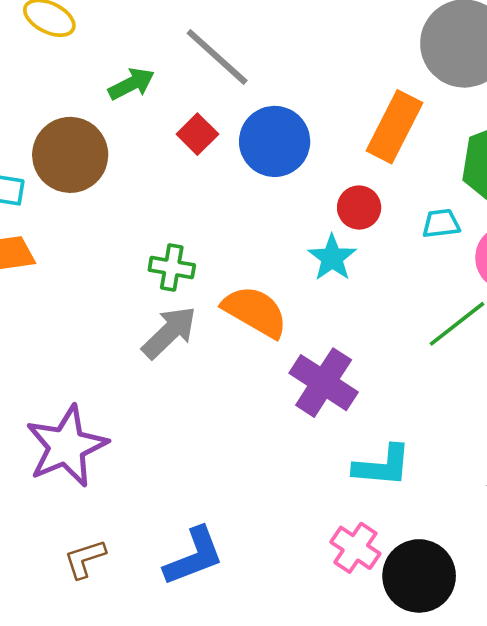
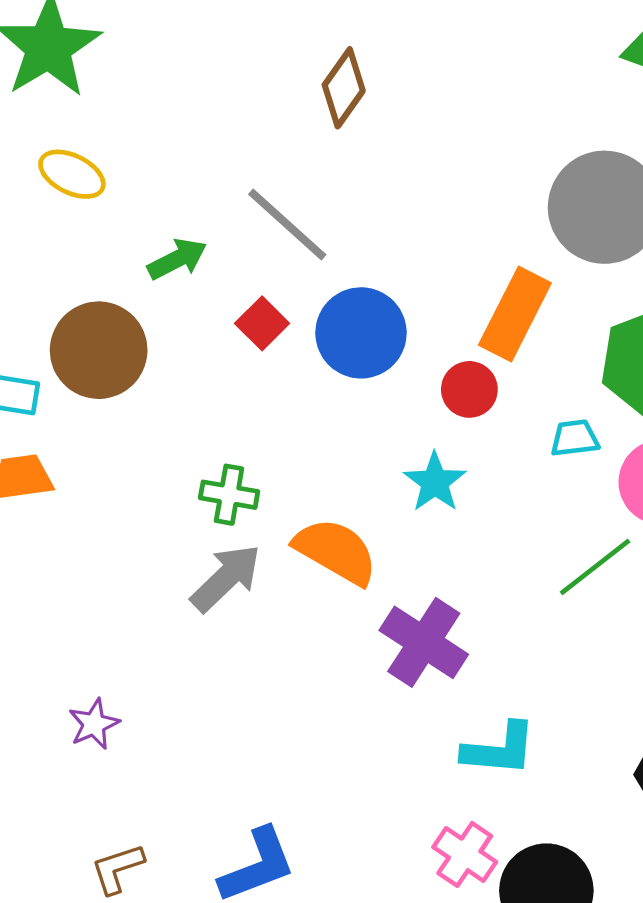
red circle: (359, 208) -> (469, 389), moved
purple star: (66, 446) -> (94, 724), size x0.5

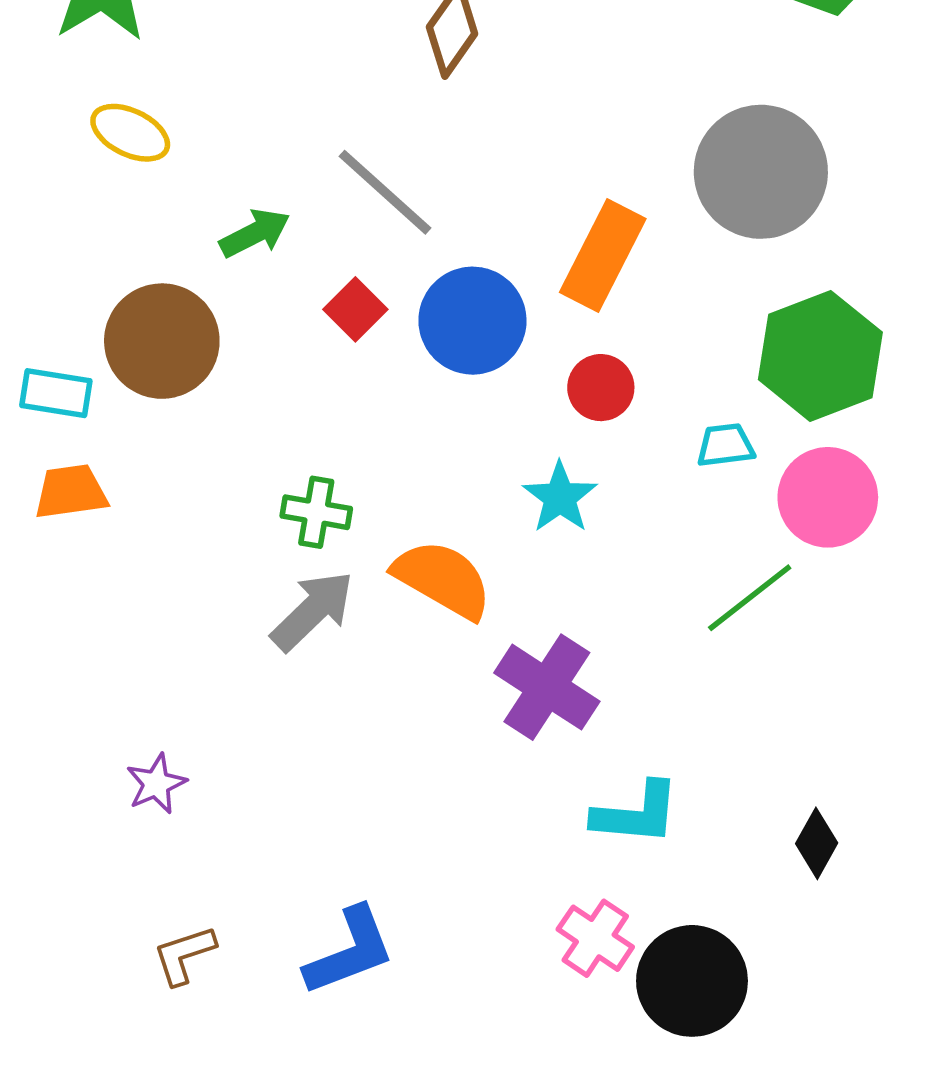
orange rectangle: (515, 314) -> (603, 255), moved

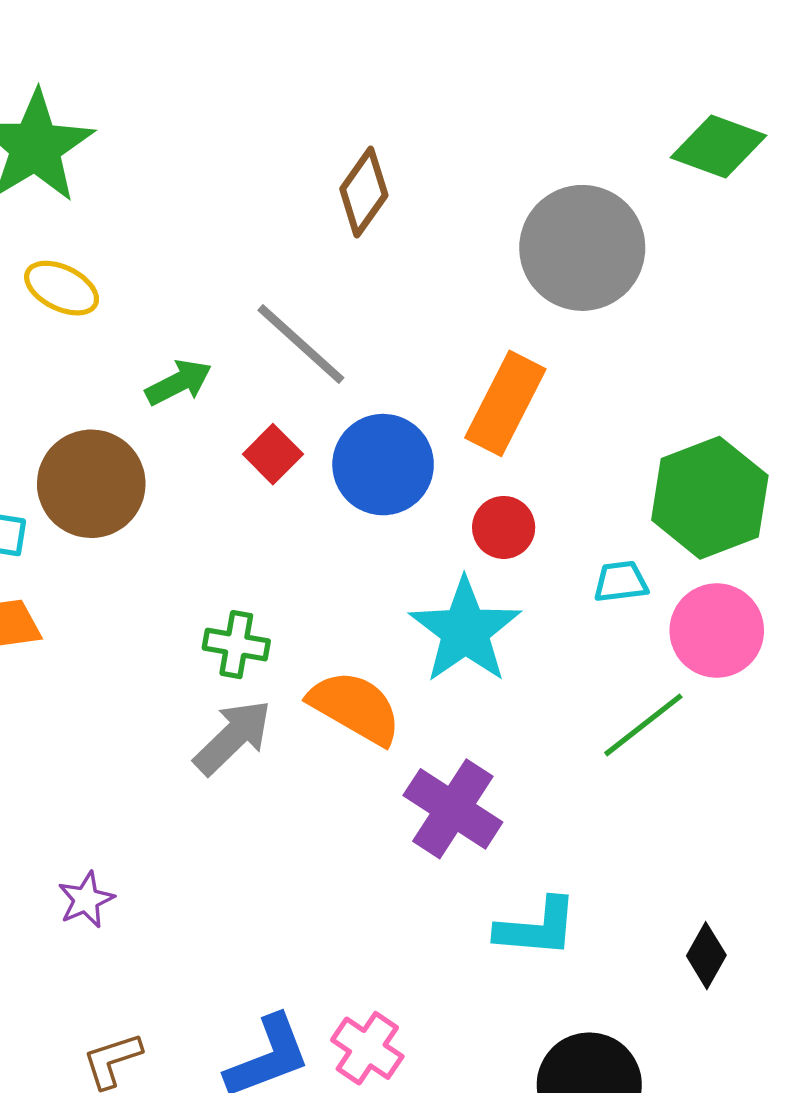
gray circle: (761, 172) -> (582, 248), moved
cyan star: (560, 497) -> (465, 631), size x1.6
pink cross: (595, 938) -> (367, 1048), moved

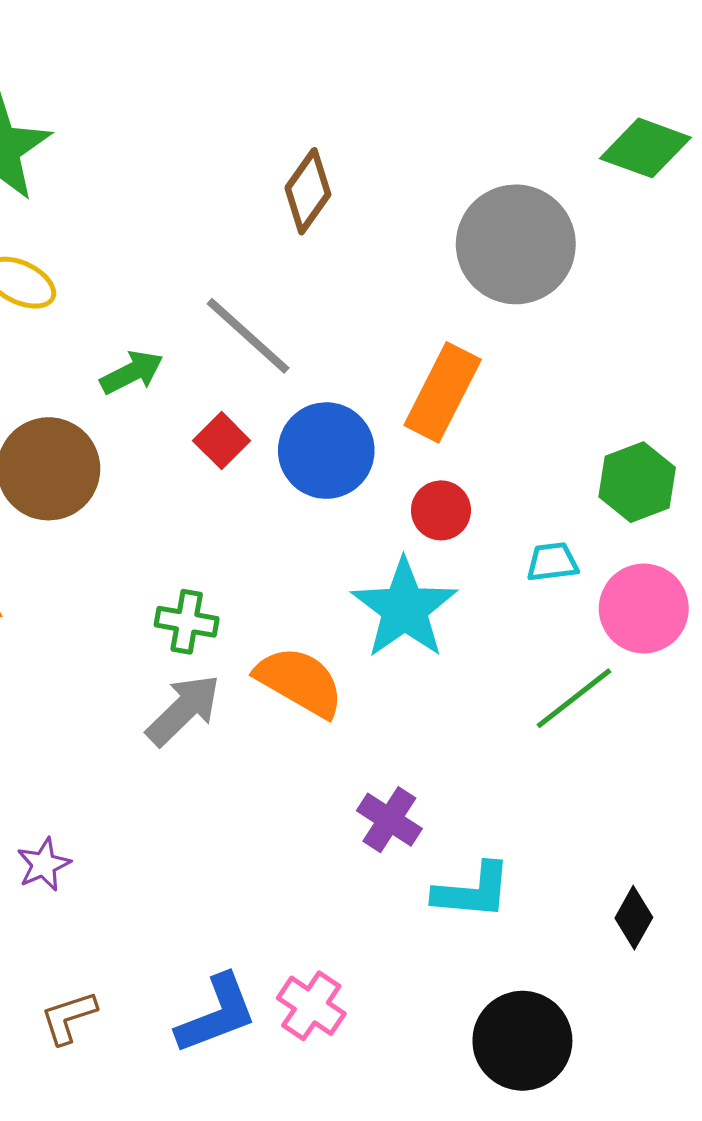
green hexagon: (710, 498) -> (637, 482), size x0.7
purple cross: (453, 809) -> (389, 820), moved, size x0.7

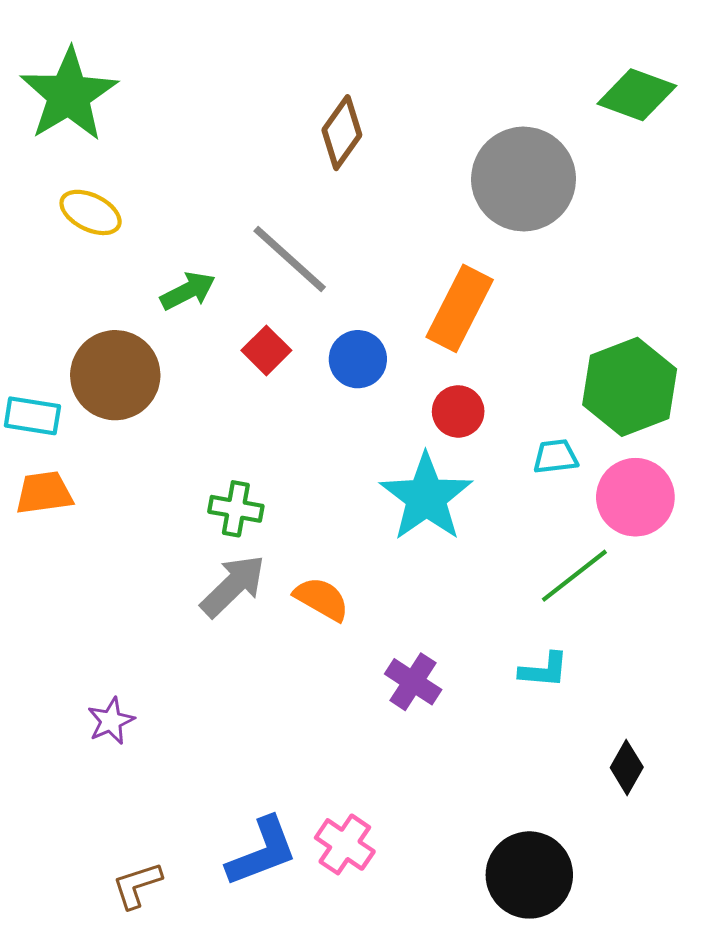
blue circle: (326, 451) -> (358, 359), size x0.7
green hexagon: (637, 482) -> (630, 387), size x1.4
orange semicircle: (300, 682) -> (322, 599), moved, size x0.7
cyan L-shape: (473, 891) -> (544, 670), moved, size x0.7
brown L-shape: (69, 1017) -> (137, 885), moved

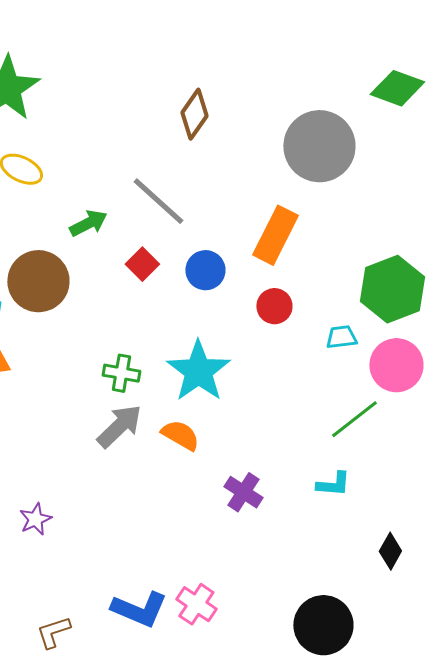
cyan star: (426, 497) -> (198, 371), moved
blue L-shape: (262, 852) -> (139, 609), turned 44

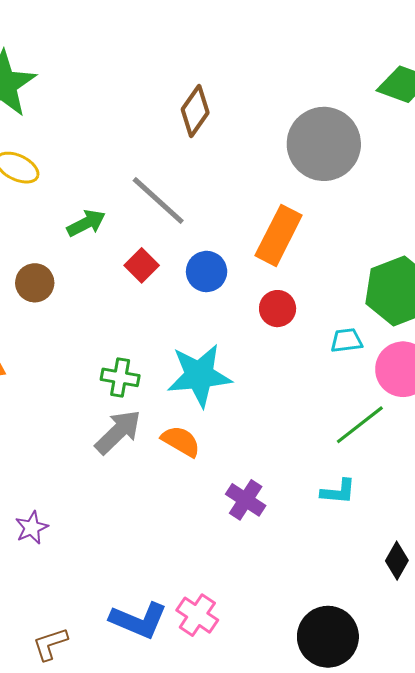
brown circle: (38, 281) -> (35, 283), size x0.6
cyan star: (198, 371) -> (199, 375), turned 30

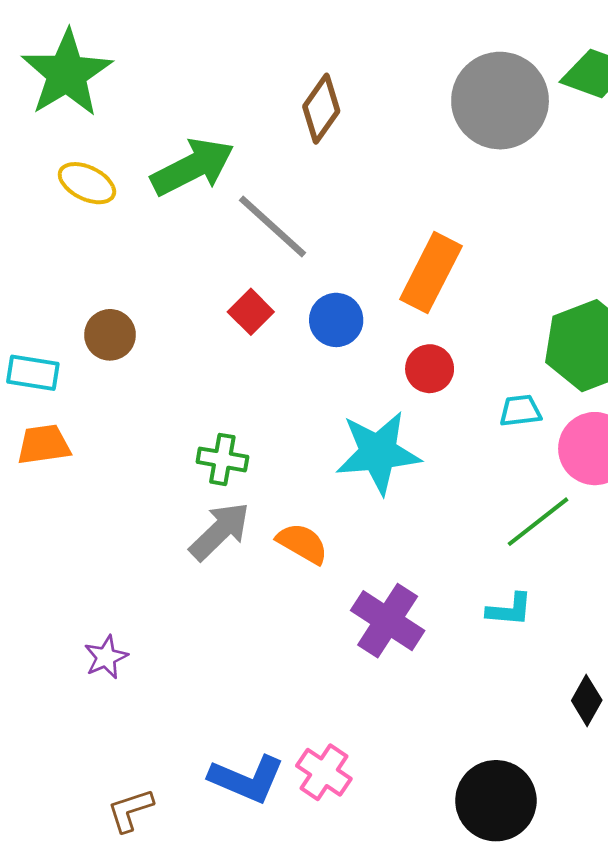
gray circle: (324, 144) -> (500, 101), moved
green arrow: (86, 223) -> (193, 167), moved, size x1.6
cyan star: (199, 375) -> (378, 453), moved
purple cross: (246, 500) -> (388, 621), size x1.4

